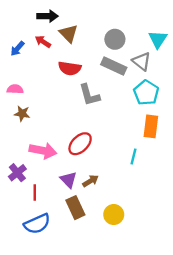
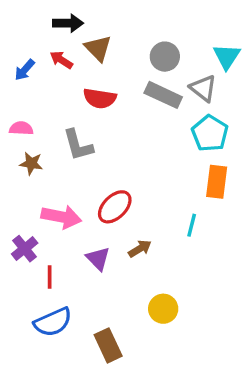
gray L-shape: (89, 95) -> (78, 145), moved
brown arrow: (91, 181) -> (140, 249), moved
brown rectangle: (75, 208) -> (108, 345), moved

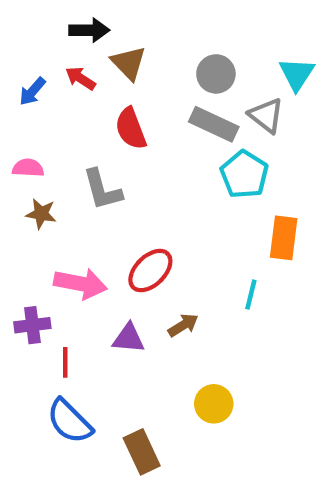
red semicircle: (100, 98) -> (131, 129), turned 60
cyan pentagon: (210, 133) -> (244, 174), moved
purple cross: (25, 249) -> (32, 325), turned 32
purple triangle: (98, 259) -> (129, 338), turned -40
blue semicircle: (53, 322) -> (70, 421), turned 69

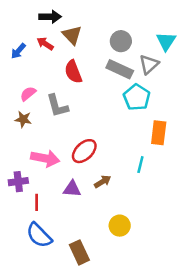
gray triangle: (266, 115) -> (149, 64), turned 40
pink semicircle: (28, 168) -> (28, 94), moved, turned -42

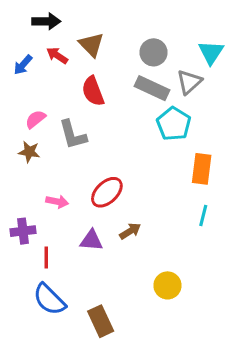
black arrow: (50, 17) -> (46, 21), moved
pink arrow: (45, 158) -> (57, 202), size x0.6
cyan line: (140, 165) -> (203, 216), moved
yellow circle: (120, 226) -> (167, 285), moved

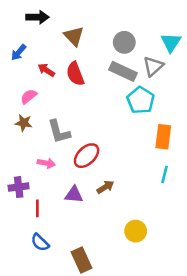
red arrow: (57, 55) -> (46, 70), moved
gray L-shape: (73, 135) -> (59, 132), moved
blue semicircle: (49, 299) -> (40, 242), size x0.7

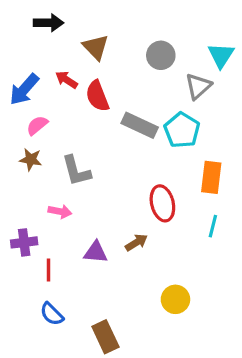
blue arrow: (19, 52) -> (24, 89), moved, size x1.5
red arrow: (46, 70) -> (66, 80), moved
gray rectangle: (123, 71) -> (140, 125), moved
red ellipse: (87, 156) -> (162, 203), moved, turned -60

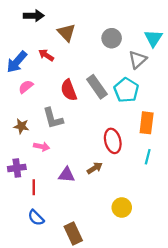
red semicircle: (97, 96) -> (69, 90), moved
gray rectangle: (140, 125) -> (97, 87), turned 30
brown star: (31, 159) -> (21, 126), moved

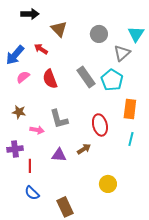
red semicircle: (69, 90) -> (50, 79), moved
gray L-shape: (53, 118) -> (59, 119), moved

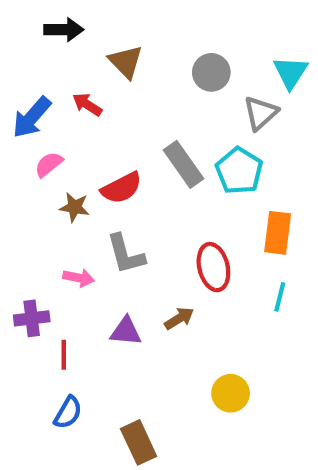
red semicircle: (50, 79) -> (121, 188), moved, turned -96
brown star: (19, 112) -> (74, 207), moved
blue semicircle: (32, 193) -> (68, 412), turned -105

